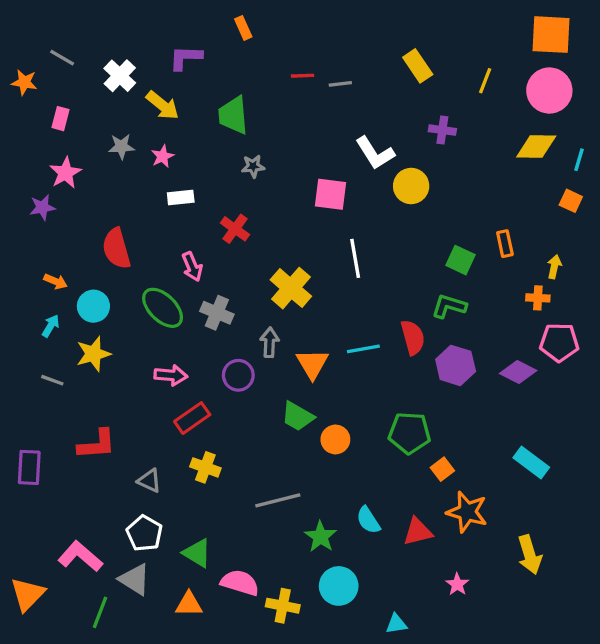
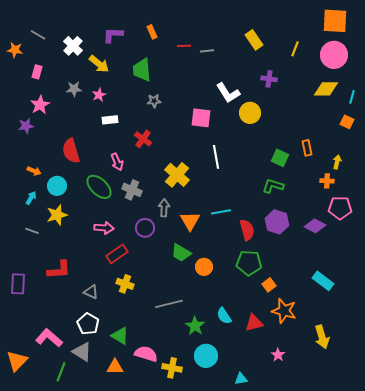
orange rectangle: (243, 28) -> (152, 32), moved
red semicircle: (413, 337) -> (247, 230), moved

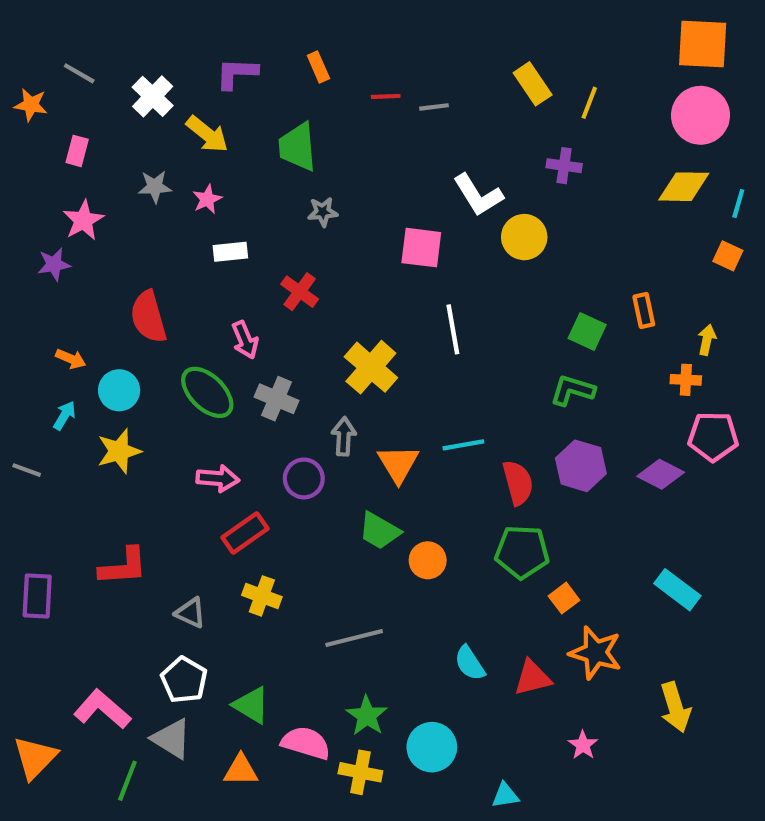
yellow line: (295, 49) -> (589, 103), moved
gray line: (32, 231) -> (27, 470), moved
green star: (195, 326) -> (367, 716), moved

